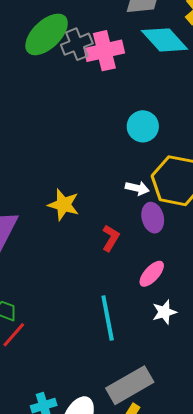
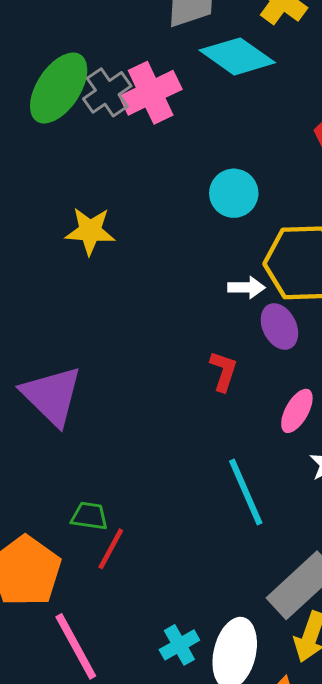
yellow star: (64, 205) -> (90, 231), moved

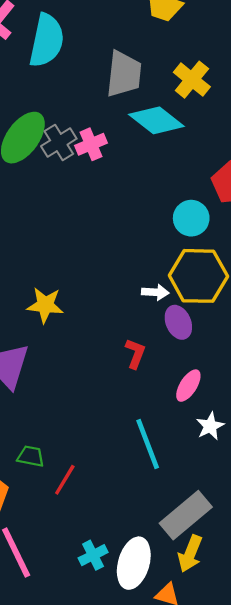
pink cross: (151, 93) -> (91, 144), size x0.7
cyan circle: (234, 193) -> (191, 218), moved
yellow star: (90, 231) -> (45, 305), moved
red line: (111, 549) -> (65, 480), moved

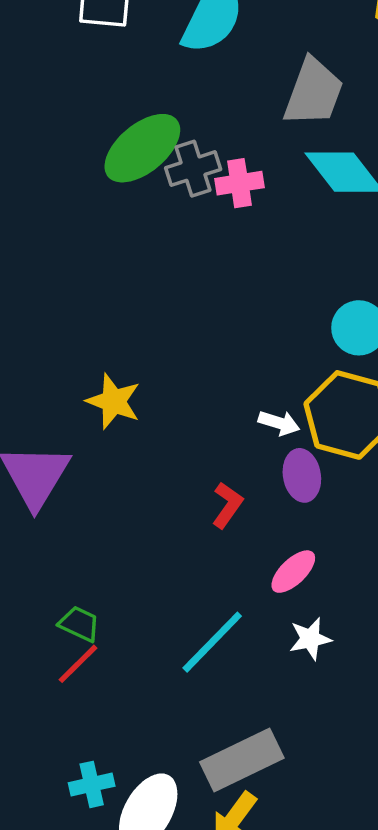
cyan line: (148, 444) -> (212, 642), turned 51
green trapezoid: (31, 456) -> (79, 624), moved

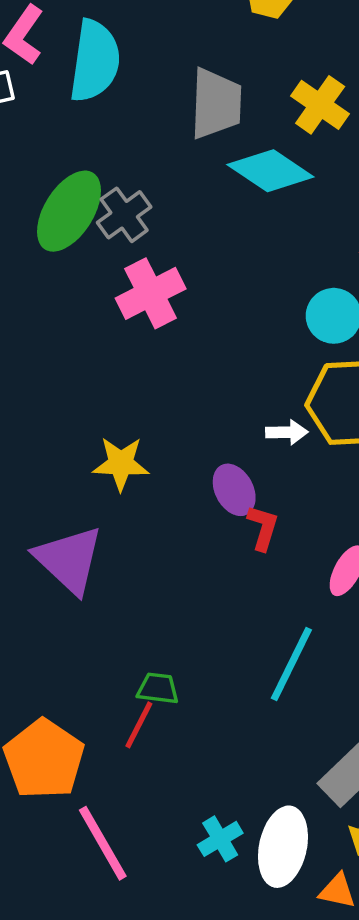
pink cross: (239, 183) -> (151, 293), moved, size x1.4
purple ellipse: (302, 475) -> (234, 490), moved
red line: (78, 664) -> (139, 725), moved

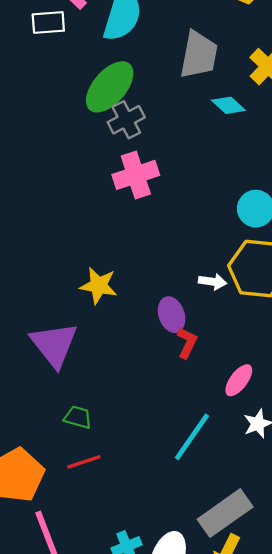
cyan diamond: (270, 171) -> (228, 105), size x0.6
green ellipse: (69, 211) -> (110, 87), moved
green trapezoid: (158, 688) -> (78, 417), moved
red line: (139, 725) -> (84, 462), turned 36

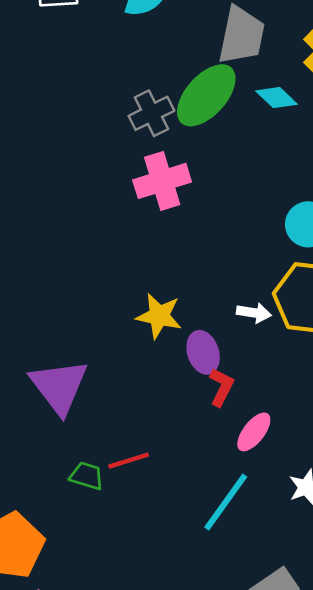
green ellipse: (110, 87) -> (206, 95), moved
yellow star: (99, 286) -> (159, 316), moved
pink ellipse: (239, 380) -> (254, 432), moved
red line: (84, 462) -> (129, 461), moved

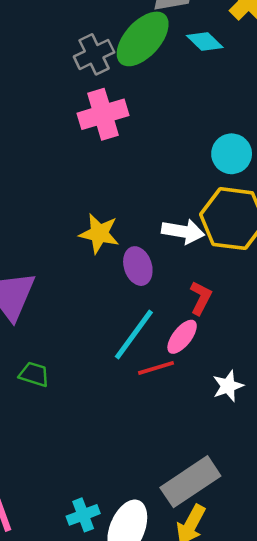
white arrow: (254, 313) -> (183, 231), size x1.4
red L-shape: (221, 387) -> (201, 298), moved
red line: (129, 461) -> (156, 368), moved
cyan line: (226, 502) -> (134, 334), moved

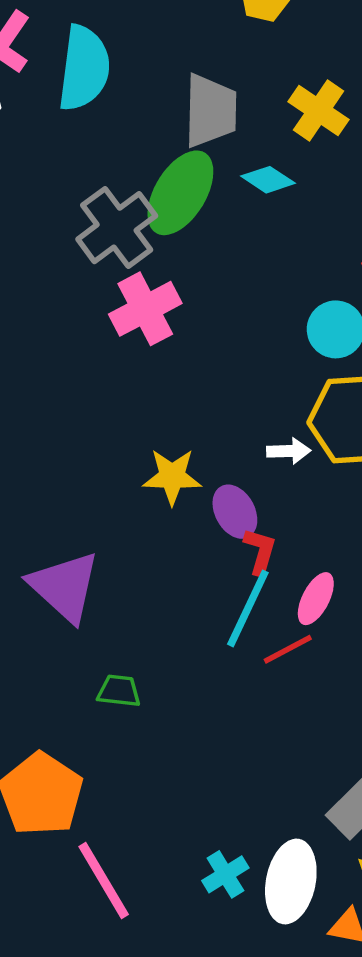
gray cross: (94, 54) -> (117, 228), size x1.4
white arrow: (183, 231) -> (289, 451), size x0.7
red L-shape: (201, 298) -> (260, 551), moved

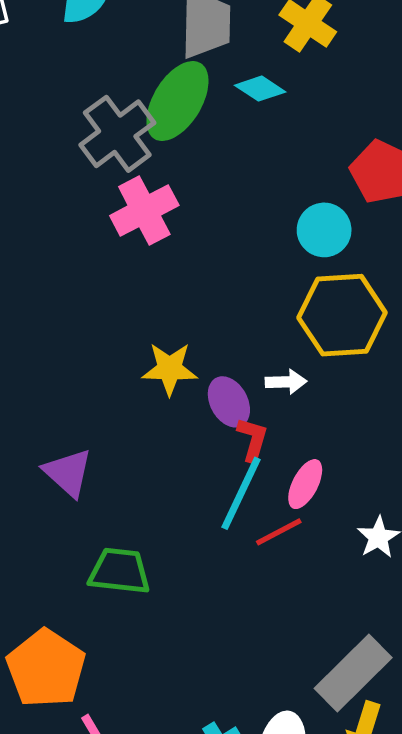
white arrow: (289, 451) -> (286, 382), moved
purple triangle: (64, 587) -> (68, 473), size x0.7
green trapezoid: (119, 691) -> (119, 571), size x1.5

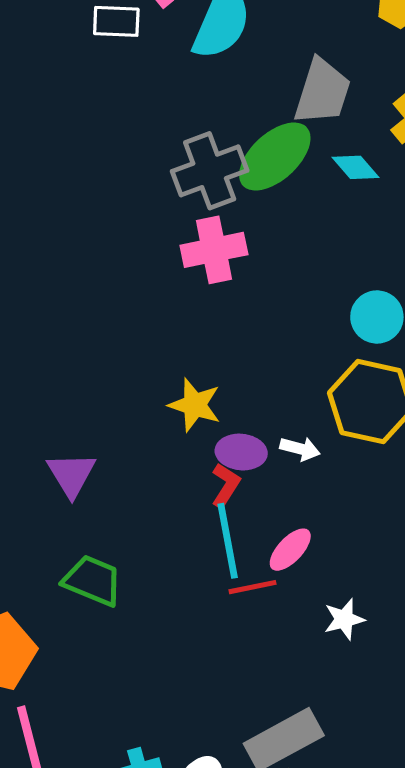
purple ellipse: (229, 402) -> (241, 452), turned -72
red L-shape: (253, 439) -> (226, 485), moved
cyan line: (241, 493) -> (228, 541), turned -52

